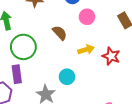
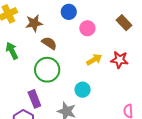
brown semicircle: (60, 33) -> (49, 43), moved
green circle: (23, 47) -> (47, 70), moved

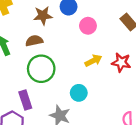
brown star: (34, 23) -> (43, 16), moved
brown semicircle: (49, 43) -> (34, 41), moved, turned -49

